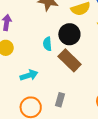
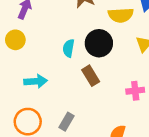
brown rectangle: (70, 60) -> (91, 76), size x0.7

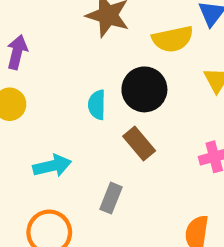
gray rectangle: (66, 122) -> (111, 198), moved

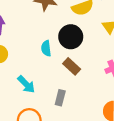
cyan arrow: (52, 166) -> (26, 84), turned 66

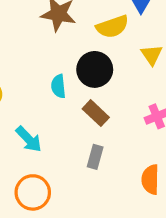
gray rectangle: (60, 98) -> (95, 157), moved

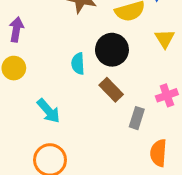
gray rectangle: (95, 157) -> (137, 118), moved

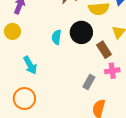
brown rectangle: (111, 90) -> (104, 50), moved

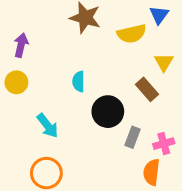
black circle: (81, 32) -> (108, 112), moved
pink cross: (112, 71) -> (164, 144), moved

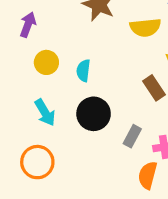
yellow circle: (16, 82) -> (46, 62), moved
black circle: (108, 112) -> (94, 114), moved

